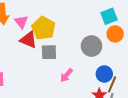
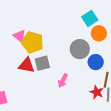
pink triangle: (21, 22) -> (19, 36), moved
red triangle: (28, 40) -> (26, 65), moved
blue circle: (104, 74) -> (96, 62), moved

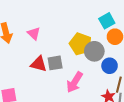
yellow pentagon: (32, 42) -> (81, 44), moved
pink arrow: (63, 81) -> (75, 82), size x1.5

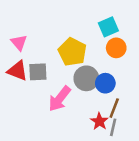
pink triangle: (34, 33) -> (19, 43), moved
gray circle: (94, 51) -> (86, 78), moved

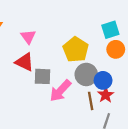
gray square: (38, 72) -> (42, 76), moved
brown line: (114, 108) -> (91, 101), moved, turned -36
red star: (99, 121) -> (106, 95), moved

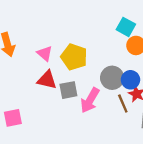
cyan square: (110, 30) -> (126, 27), turned -30
yellow pentagon: (76, 49) -> (74, 57), moved

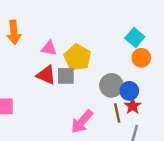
pink triangle: (45, 53) -> (49, 48), turned -42
gray square: (68, 90) -> (66, 76), moved
pink arrow: (90, 100) -> (82, 122), moved

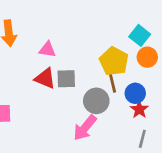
yellow pentagon: (78, 57) -> (114, 61), moved
gray circle: (111, 85) -> (96, 101), moved
brown line: (117, 113) -> (112, 82), moved

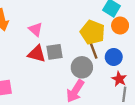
pink triangle: (47, 49) -> (36, 29), turned 40
red star: (139, 109) -> (119, 79), moved

